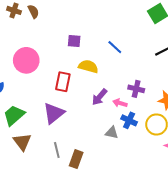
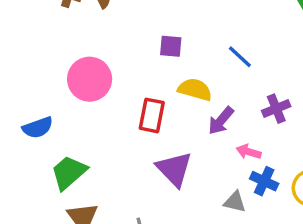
purple cross: (136, 89) -> (276, 109), moved, turned -35
purple arrow: (100, 97) -> (221, 121), moved
purple triangle: (54, 113) -> (174, 169), moved, turned -35

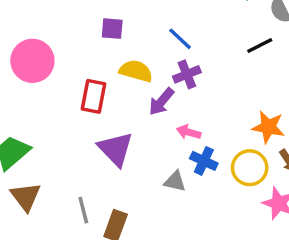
purple cross: (276, 109) -> (187, 74), moved

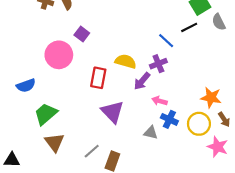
purple square: (112, 29) -> (82, 34), moved, turned 32
blue line: (180, 39) -> (166, 41), moved
black line: (260, 46) -> (189, 27), moved
gray line: (83, 210) -> (92, 151), turned 63

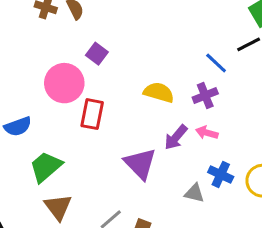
red rectangle: (98, 78) -> (92, 114), moved
purple arrow: (142, 81) -> (176, 137), moved
pink arrow: (160, 101) -> (207, 133), moved

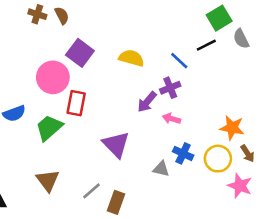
purple square: (97, 54) -> (80, 53), size x1.5
yellow semicircle: (159, 92) -> (131, 58), moved
purple arrow: (176, 137) -> (147, 102), moved
green trapezoid: (46, 167) -> (49, 128), moved

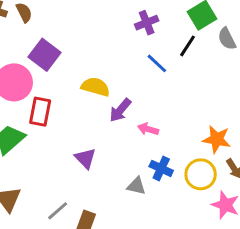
black line: (206, 45) -> (187, 46), turned -30
yellow semicircle: (131, 58) -> (96, 87), moved
purple cross: (170, 88) -> (147, 23), moved
purple triangle: (116, 144) -> (85, 158), size x0.7

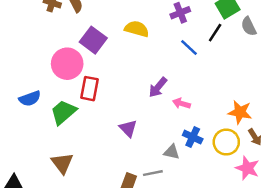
yellow semicircle: (96, 87) -> (137, 29), moved
gray line: (58, 211) -> (153, 173), moved, turned 30

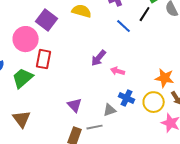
purple triangle: (128, 128) -> (75, 105), moved
gray triangle: (172, 152) -> (110, 110), turned -32

